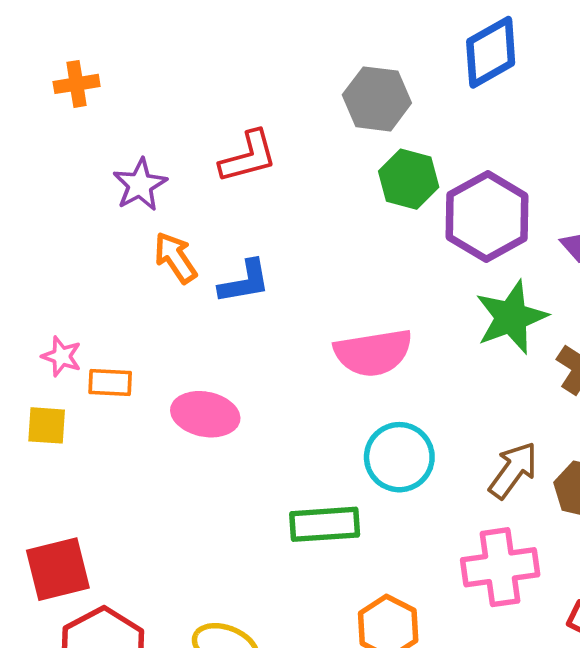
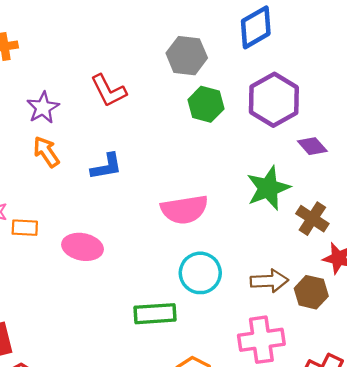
red L-shape: (248, 157) -> (109, 91), turned 78
purple hexagon: (487, 216) -> (274, 100), moved
orange arrow: (175, 257) -> (46, 152), moved
brown arrow: (513, 470) -> (269, 281), turned 51

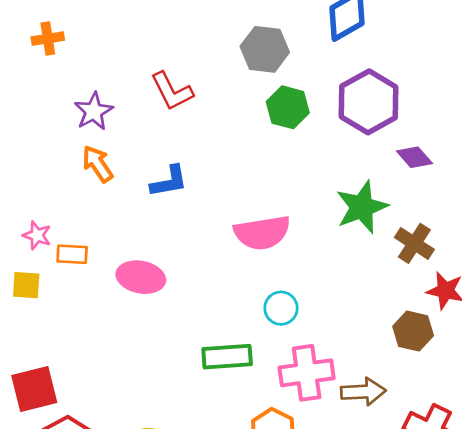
cyan circle: (200, 273) -> (281, 308), size x0.7
brown arrow: (269, 281) -> (363, 392), moved
pink cross: (261, 340) -> (307, 373), moved

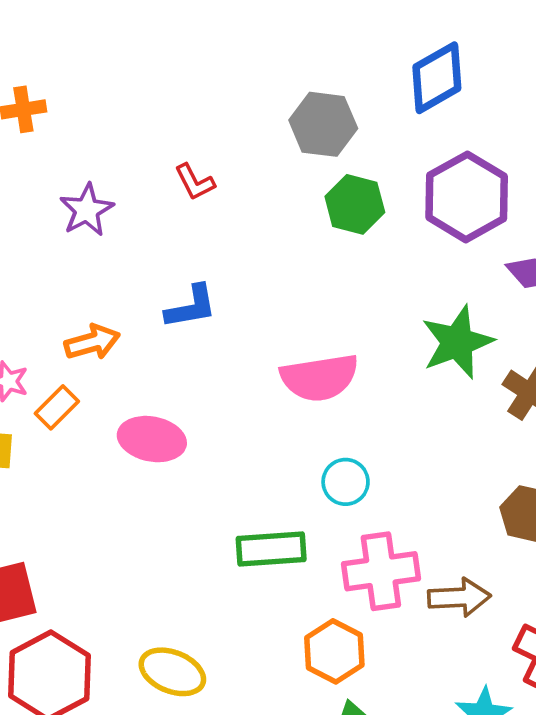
red L-shape: (172, 91) -> (195, 182), size x0.7
orange arrow: (98, 164) -> (92, 342), moved, turned 108
orange rectangle: (72, 254) -> (57, 407), turned -48

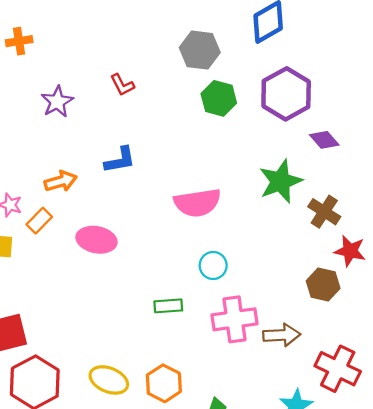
green rectangle: (271, 549) -> (168, 306), size x0.7
orange hexagon: (334, 651) -> (164, 383), moved

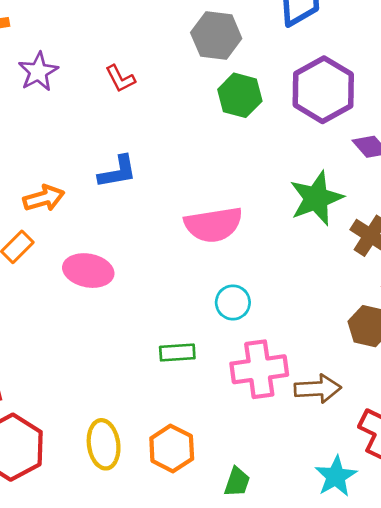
purple star: (57, 102) -> (38, 72), moved
yellow ellipse: (109, 380) -> (104, 444), turned 60

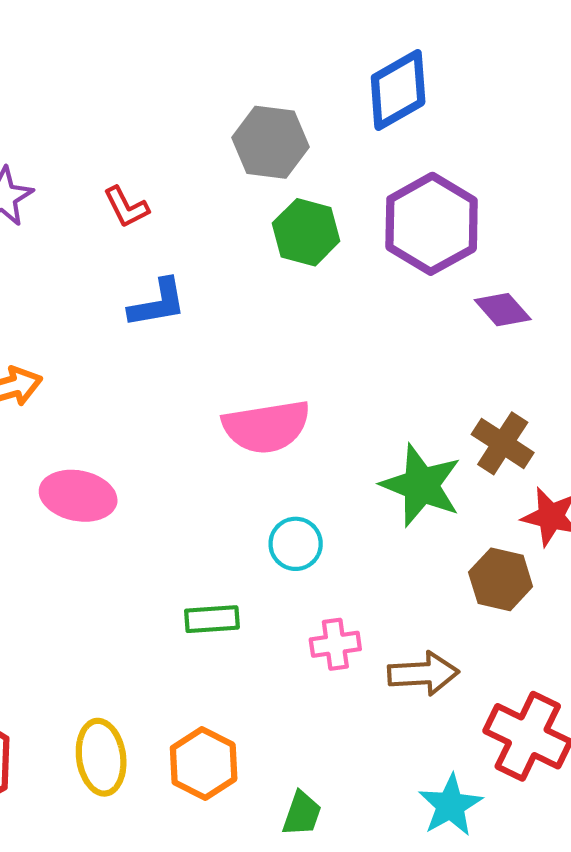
blue L-shape: (117, 172) -> (158, 303), moved
green star: (316, 198) -> (421, 485), moved, turned -30
pink cross: (259, 369) -> (335, 644), size x0.6

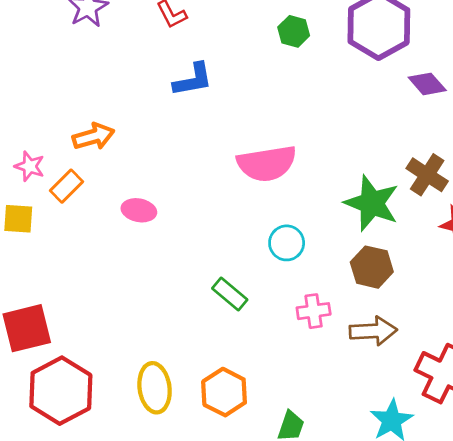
green hexagon: (306, 232) -> (294, 31), size x0.7
pink ellipse: (78, 496) -> (139, 210), size x0.7
brown hexagon: (501, 579) -> (372, 267), moved
green rectangle: (212, 619) -> (230, 294), turned 44

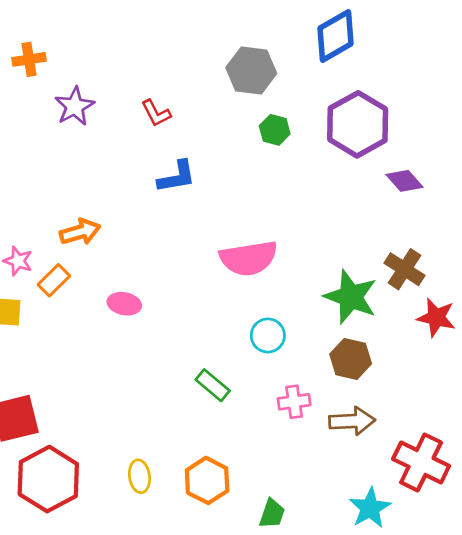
yellow ellipse: (155, 388) -> (139, 476), size x0.7

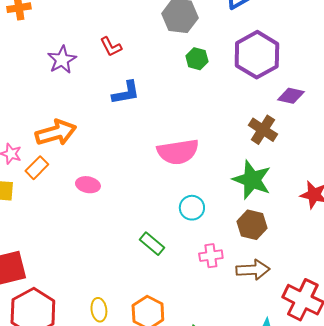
purple star: (75, 106) -> (62, 60), moved
purple diamond: (404, 181) -> (291, 96), turned -36
orange arrow: (80, 232) -> (56, 133), size x1.4
brown cross: (404, 269) -> (263, 130), moved

